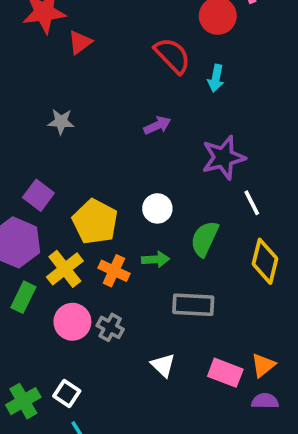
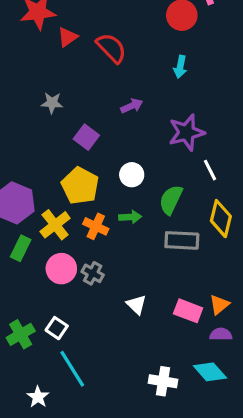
red semicircle: (172, 56) -> (111, 48), moved
purple square: (38, 195) -> (86, 137), moved
gray rectangle: (193, 305) -> (182, 240), moved

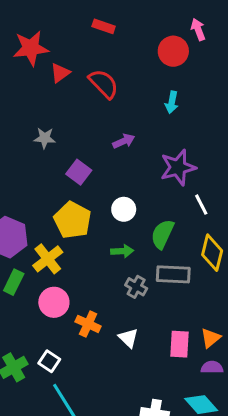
orange cross: (96, 226) -> (88, 324), moved
gray cross: (93, 273) -> (136, 287), moved
pink rectangle: (188, 311) -> (180, 344), turned 72

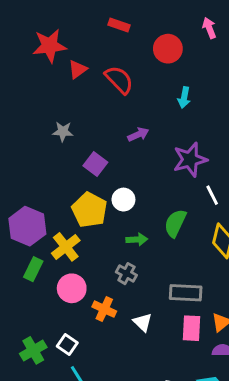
red circle: (173, 51) -> (168, 49), moved
white circle: (124, 209) -> (123, 200), moved
gray rectangle: (173, 274) -> (186, 293), moved
gray cross: (136, 287) -> (126, 274), moved

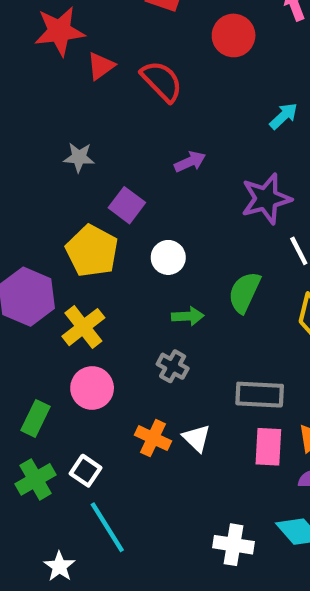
cyan arrow: (184, 97) -> (284, 116), moved, turned -144
yellow pentagon: (89, 210) -> (92, 251), moved
green rectangle: (33, 269) -> (35, 418), moved
orange cross: (104, 309) -> (153, 438), moved

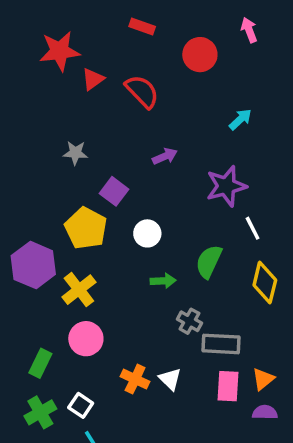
gray cross: (173, 366) -> (189, 321), moved

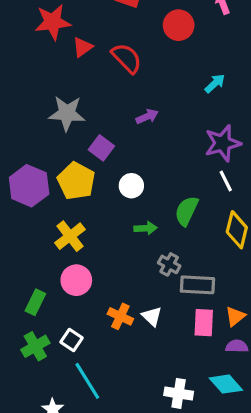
gray star: (75, 153) -> (67, 113), size x1.6
purple star: (226, 186) -> (223, 143), moved
purple hexagon: (33, 265) -> (29, 186), moved

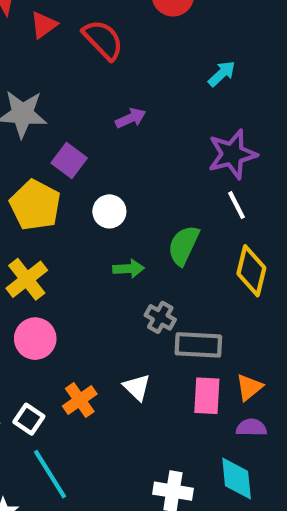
orange cross: (120, 316) -> (80, 400), moved, turned 30
cyan diamond: (226, 384) -> (237, 478), turned 36

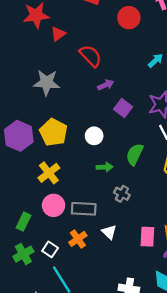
red semicircle: (103, 40) -> (91, 56), moved
purple square: (69, 161) -> (123, 108), moved
gray rectangle: (198, 345) -> (84, 209), moved

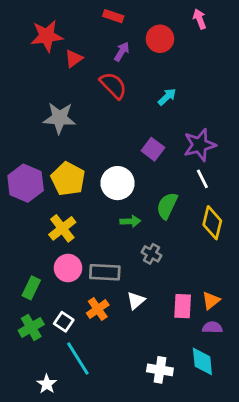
cyan arrow: (155, 60) -> (167, 97), moved
purple arrow: (106, 85) -> (122, 52), moved, turned -35
white circle: (94, 136) -> (118, 183), size x1.5
white triangle: (109, 232) -> (136, 301), turned 35

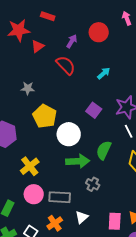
red rectangle: (113, 16) -> (48, 16), moved
gray star: (60, 118) -> (28, 88), size x0.6
yellow pentagon: (68, 179) -> (45, 116), moved
green arrow: (130, 221) -> (78, 161), size x1.6

